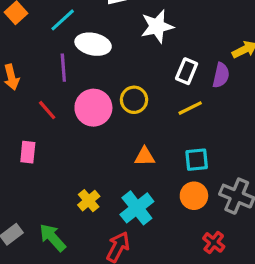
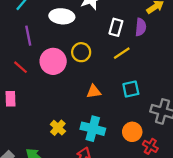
white ellipse: (93, 44) -> (62, 16), moved
orange circle: (194, 196) -> (132, 132), moved
cyan cross: (137, 208) -> (93, 129), turned -30

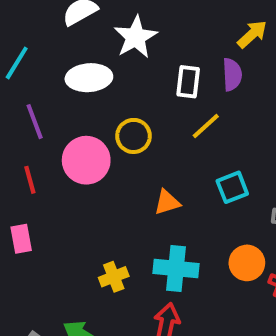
red line: (20, 67) -> (30, 180), turned 42
yellow cross: (58, 128) -> (114, 277), turned 35

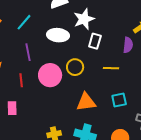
white rectangle: (188, 82) -> (95, 41), moved
yellow line: (206, 126) -> (111, 68), turned 35
orange triangle: (167, 202) -> (86, 102), size x1.5

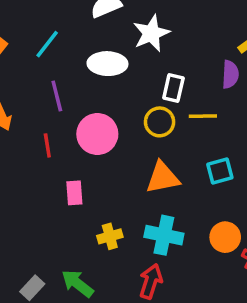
white rectangle: (95, 41) -> (173, 88), moved
yellow circle: (75, 67) -> (160, 122), moved
pink rectangle: (12, 108) -> (74, 193), moved

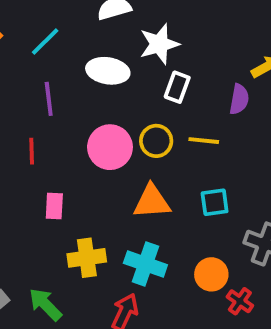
white rectangle: (173, 88) -> (177, 87), moved
pink circle: (97, 134) -> (110, 147), moved
yellow cross: (110, 236) -> (87, 258), size x1.4

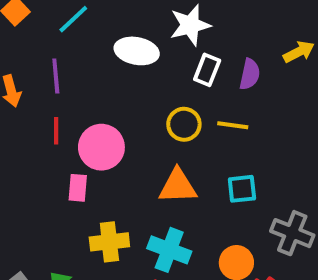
purple line: (49, 99) -> (56, 76), moved
purple semicircle: (239, 99) -> (250, 74), moved
pink circle: (110, 147) -> (101, 147), moved

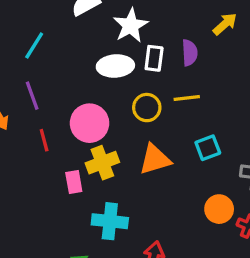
white ellipse: (137, 51) -> (115, 66), moved
pink circle: (101, 147) -> (90, 123), moved
yellow cross: (109, 242) -> (102, 163), moved
cyan cross: (169, 250) -> (110, 221), moved

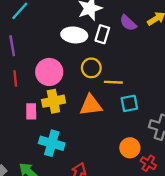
purple semicircle: (190, 53) -> (128, 23), moved, turned 126
yellow line: (187, 98) -> (113, 82), moved

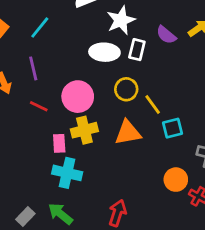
red line: (15, 79) -> (39, 106), turned -56
yellow line: (113, 82) -> (153, 105), turned 54
cyan cross: (52, 143) -> (67, 173), moved

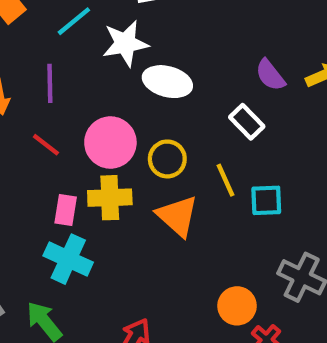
white star: (121, 20) -> (125, 43), moved
white rectangle: (137, 50) -> (247, 122), moved, turned -70
yellow circle: (126, 89) -> (167, 159), moved
cyan square: (172, 128) -> (266, 200), moved
orange triangle: (128, 133) -> (177, 216), turned 40

